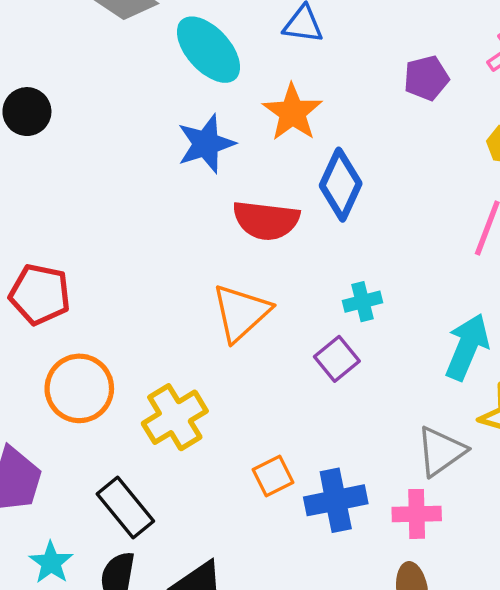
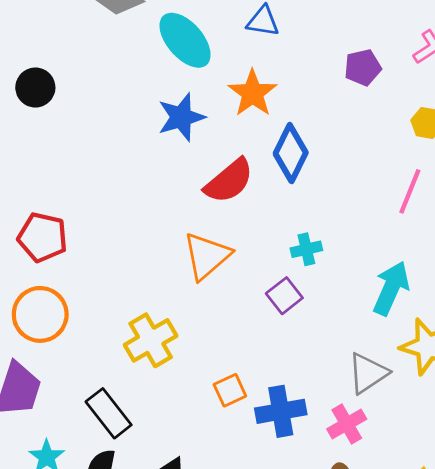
red semicircle: (266, 220) -> (229, 181), turned -48
orange circle: (79, 388) -> (40, 314), moved
pink cross: (417, 514) -> (347, 424), turned -30

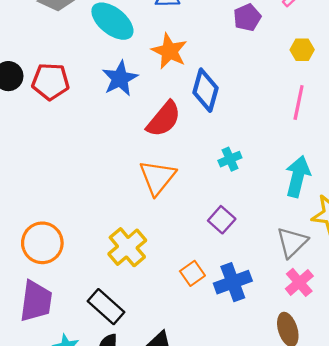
red pentagon: (43, 237) -> (51, 82), moved
purple square: (284, 296) -> (222, 220), moved
pink cross: (347, 424) -> (299, 282), moved

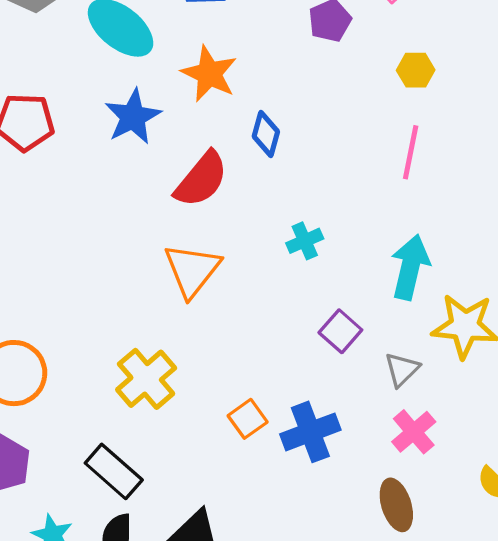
blue diamond: (206, 90) -> (266, 134), size x0.7
purple square: (222, 220) -> (340, 331), moved
gray triangle: (292, 242) -> (402, 369), size x0.7

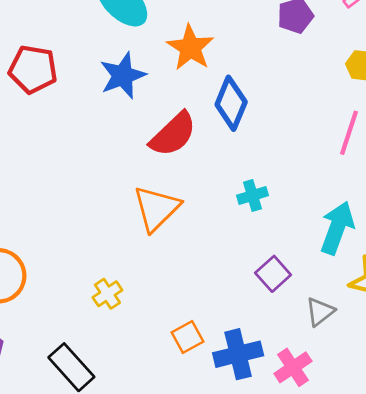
blue diamond: (266, 134) -> (231, 103), size x1.4
yellow cross: (146, 379) -> (107, 294), size x0.6
pink cross: (414, 432) -> (293, 367), moved

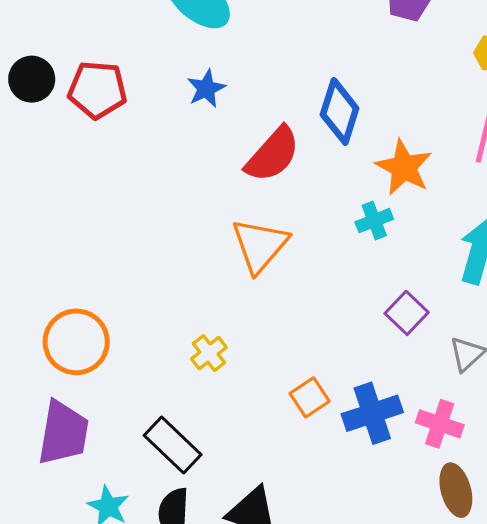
orange star: (190, 48) -> (404, 167), moved
blue star: (123, 76) -> (206, 89), size x0.7
pink cross: (293, 367) -> (440, 424), turned -33

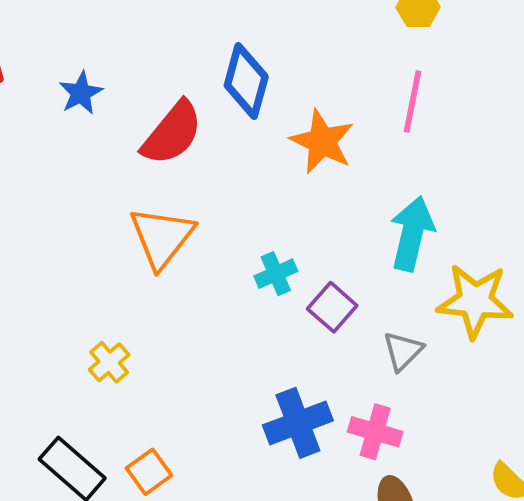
blue star: (206, 89) -> (81, 93), moved
cyan cross: (374, 221) -> (276, 274), moved
orange square: (310, 397) -> (149, 472), moved

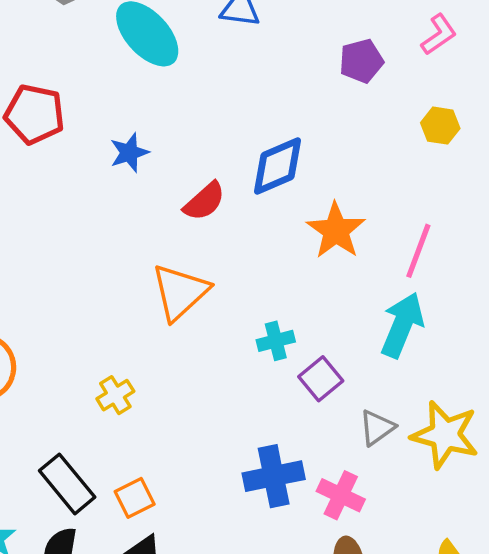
blue diamond: (246, 81) -> (277, 166), turned 42
pink line: (412, 101) -> (418, 251), moved
red semicircle: (172, 133) -> (204, 201), size x0.7
yellow star: (475, 301) -> (445, 435), moved

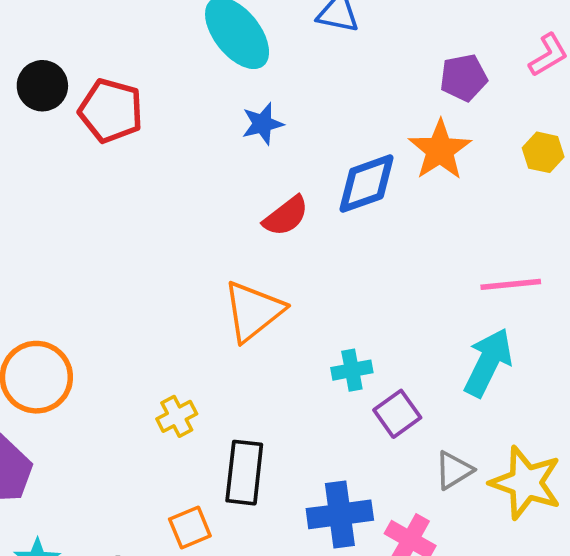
blue star: (129, 153) -> (262, 124), moved
orange star: (336, 231) -> (440, 150), moved
pink line: (418, 251) -> (511, 284), turned 60
black rectangle: (67, 484) -> (244, 473), moved, turned 42

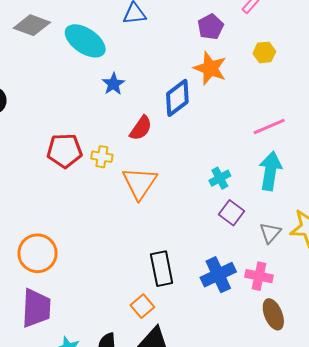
red pentagon: (111, 111) -> (64, 151), moved
cyan cross: (352, 370) -> (220, 178), moved
yellow cross: (177, 416) -> (102, 157), moved, turned -35

